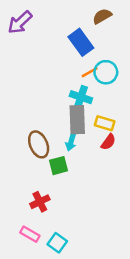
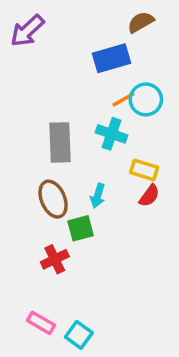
blue rectangle: (81, 42) -> (111, 58), turned -70
gray rectangle: (77, 120) -> (60, 142), moved
red cross: (40, 202) -> (55, 259), moved

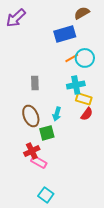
cyan cross: (111, 134) -> (76, 85), moved, turned -30
gray rectangle: (60, 142) -> (35, 83), size x0.6
pink rectangle: (41, 323) -> (39, 162), moved

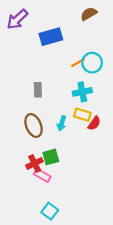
blue rectangle: (65, 34) -> (51, 37), moved
yellow rectangle: (84, 99) -> (82, 115), moved
green square: (47, 133) -> (51, 157), moved

